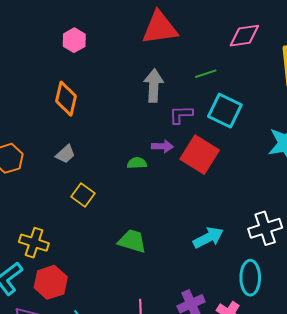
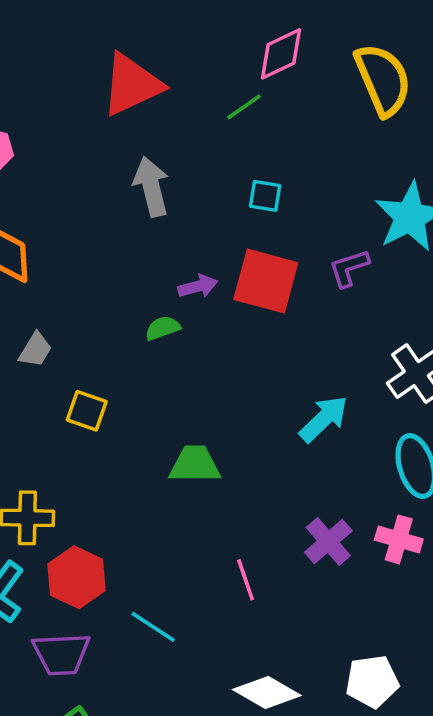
green line: (206, 74) -> (244, 107), moved
cyan square: (225, 111) -> (265, 196), moved, size x0.6
purple L-shape: (181, 115) -> (349, 268), moved

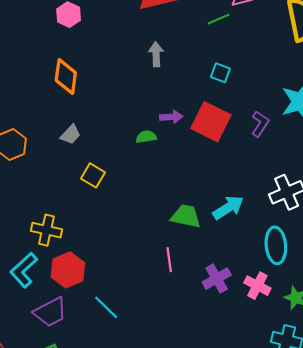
gray arrow: (151, 187) -> (156, 54), size x0.7
purple L-shape: (349, 268) -> (260, 124), turned 130
green trapezoid: (195, 464) -> (186, 216), moved
pink line: (246, 580) -> (169, 260), moved
purple trapezoid: (61, 654) -> (50, 312), turned -36

